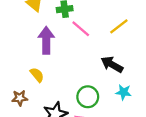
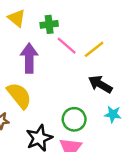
yellow line: (119, 26) -> (94, 49), moved
yellow semicircle: (37, 75) -> (19, 96), size x1.6

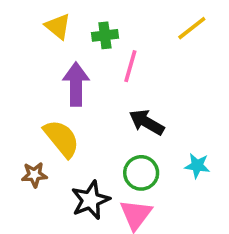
pink line: (67, 46) -> (130, 66), turned 65
yellow line: (94, 49) -> (192, 28), moved
black arrow: (100, 84) -> (147, 122), moved

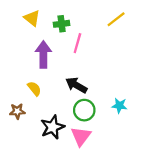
black arrow: (147, 122) -> (76, 85), moved
yellow semicircle: (62, 139) -> (34, 89), size x0.6

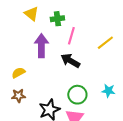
yellow line: (116, 19) -> (105, 43), moved
black arrow: (76, 85) -> (70, 61), moved
yellow semicircle: (34, 89) -> (18, 73), moved, turned -80

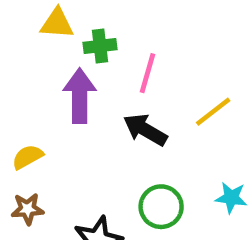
yellow triangle: (31, 14) -> (57, 23), turned -35
green cross: (57, 19) -> (100, 46), moved
yellow line: (105, 43) -> (213, 112), moved

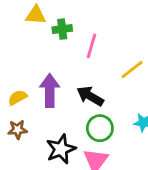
purple arrow: (80, 96) -> (50, 90), moved
black arrow: (145, 130) -> (90, 96), moved

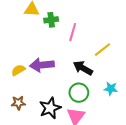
purple arrow: (50, 90) -> (42, 65), turned -95
black arrow: (90, 96) -> (83, 68), moved
brown star: (18, 130) -> (18, 103), moved

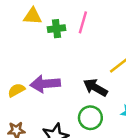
pink line: (73, 32) -> (83, 22), moved

